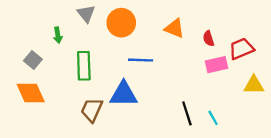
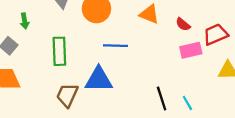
green arrow: (58, 35) -> (25, 21), moved
red semicircle: (208, 39) -> (183, 24), turned -32

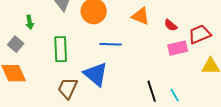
blue triangle: (99, 79) -> (96, 74), turned 40

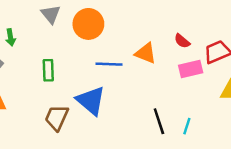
orange triangle: (141, 16) -> (146, 53), moved
green rectangle: (61, 49) -> (48, 70), size x0.7
cyan line: (175, 95) -> (187, 126), turned 48

